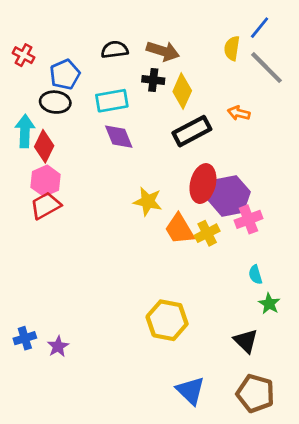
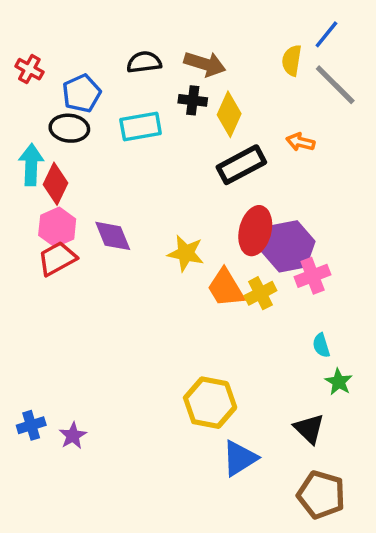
purple diamond: (119, 137) -> (113, 236), moved
blue triangle: (191, 391) -> (240, 458), moved, turned 44

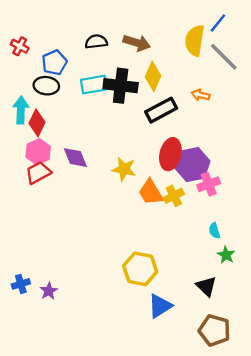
yellow semicircle: (292, 60) -> (195, 40), size x1.5
black cross: (193, 100) -> (121, 86), moved, size x1.8

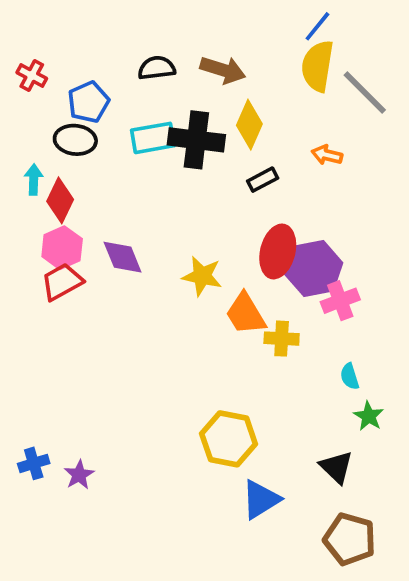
blue line: (218, 23) -> (317, 26), moved
cyan arrow: (21, 110) -> (34, 180), size x0.7
black rectangle: (161, 110) -> (263, 180), size x0.6
yellow cross: (174, 196) -> (282, 339), moved, turned 30

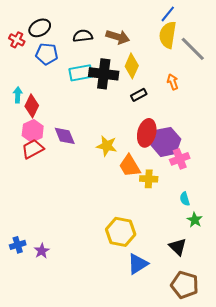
blue pentagon: (89, 102) -> (47, 54), turned 30
black ellipse: (75, 140) -> (40, 28), moved, turned -35
orange arrow: (327, 155) -> (173, 82), turned 56

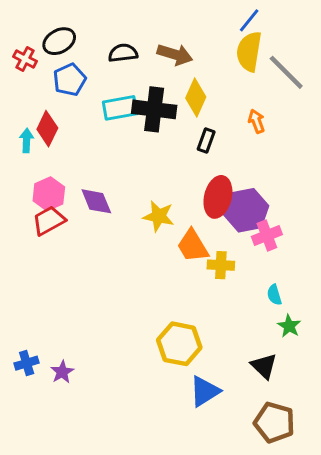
blue pentagon: (47, 54) -> (70, 80), turned -30
black rectangle: (139, 95) -> (206, 141), turned -42
red diamond: (32, 106) -> (47, 129), moved

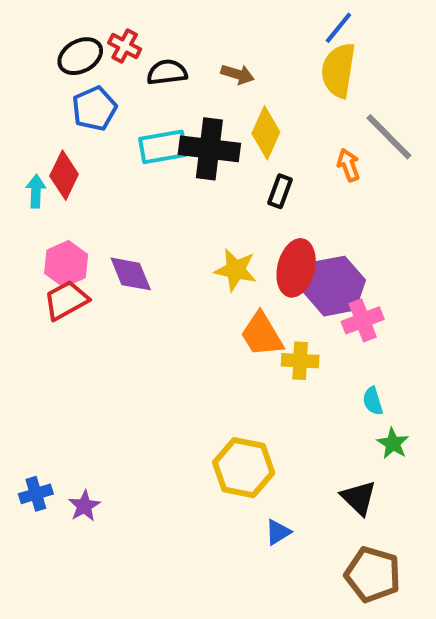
brown arrow: (175, 54) -> (238, 74), size x0.7
red cross: (25, 59) -> (125, 46), moved
gray line: (286, 72) -> (389, 137), moved
yellow star: (159, 216) -> (236, 270), moved
blue triangle: (205, 391) -> (278, 532), size x0.6

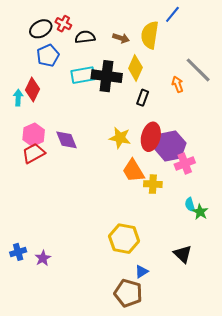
yellow semicircle: (338, 70) -> (150, 35), moved
green star: (393, 443) -> (200, 212), moved
brown pentagon: (373, 575) -> (128, 293), moved

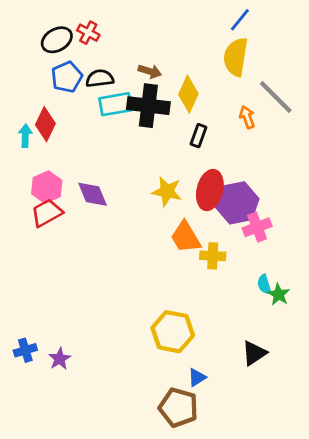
yellow semicircle: (150, 35) -> (236, 57), moved
black semicircle: (85, 37) -> (100, 78), moved
brown arrow: (121, 38) -> (150, 71), moved
black triangle: (183, 254) -> (254, 353), turned 42

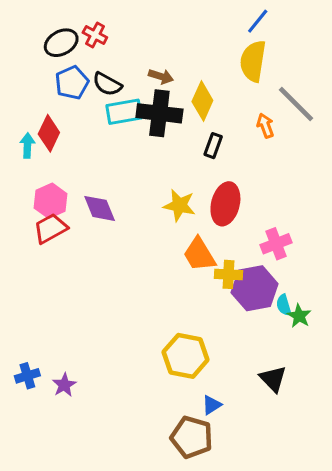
black semicircle: (100, 78) -> (107, 84), turned -144
purple hexagon: (237, 203) -> (255, 288), moved
black triangle: (254, 353) -> (273, 379), turned -40

